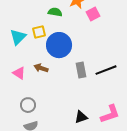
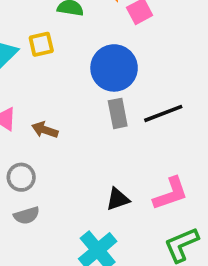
blue circle: (59, 45) -> (114, 68), moved
brown arrow: (41, 68) -> (45, 130), moved

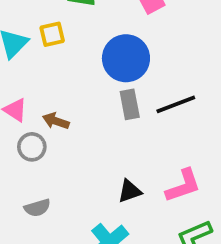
gray circle: (21, 177) -> (32, 147), moved

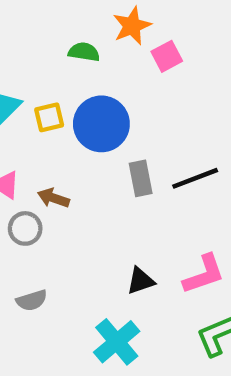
yellow square: (52, 34) -> (49, 117), moved
blue circle: (126, 58) -> (101, 124), moved

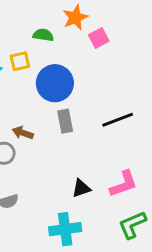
yellow square: (49, 117) -> (20, 61), moved
gray rectangle: (141, 178) -> (65, 121), moved
cyan cross: (117, 342) -> (65, 229), turned 32

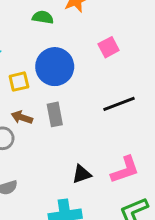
pink square: (99, 38) -> (109, 47), moved
yellow square: (20, 61) -> (19, 82), moved
gray rectangle: (65, 121) -> (55, 114), moved

